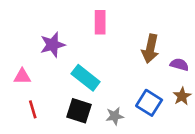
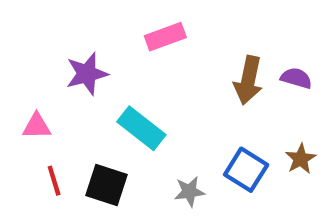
pink rectangle: (100, 22) -> (165, 37), turned 70
purple semicircle: (179, 65) -> (296, 78), moved
black square: (79, 111) -> (106, 185), moved

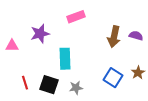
pink triangle: (37, 126) -> (12, 46), moved
cyan rectangle: (141, 128) -> (65, 59), turned 50
gray star: (189, 192) -> (76, 88), moved

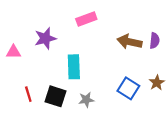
purple semicircle: (136, 36) -> (155, 41), turned 80
brown arrow: (114, 37) -> (129, 42), turned 90

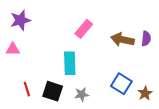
pink rectangle: (86, 19) -> (84, 29), moved, turned -30
purple star: (45, 38) -> (20, 20), moved
brown star: (157, 83) -> (145, 93), moved

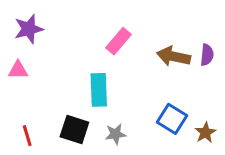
red line: (27, 89) -> (27, 136), moved

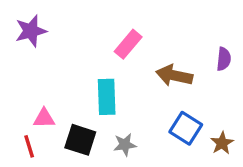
brown arrow: (173, 56) -> (174, 75), moved
pink triangle: (18, 70) -> (44, 118), moved

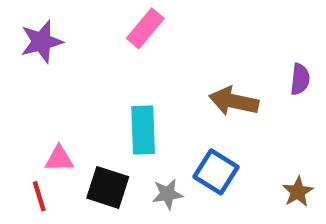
pink rectangle: (128, 44) -> (145, 28), moved
blue square: (186, 128) -> (216, 172), moved

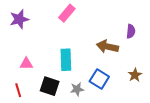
purple semicircle: (300, 79) -> (131, 31), moved
pink triangle: (59, 159) -> (26, 64), moved
brown star: (298, 192) -> (135, 75), moved

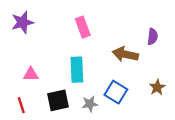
pink rectangle: (67, 13) -> (83, 27), moved, turned -60
black square: (50, 86) -> (58, 100), turned -30

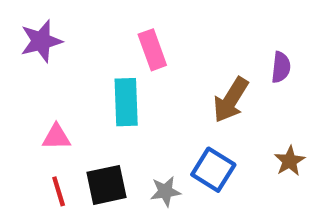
brown arrow: (125, 54) -> (231, 100), turned -70
cyan rectangle: (77, 70) -> (126, 102), moved
red line: (21, 105) -> (59, 191), moved

